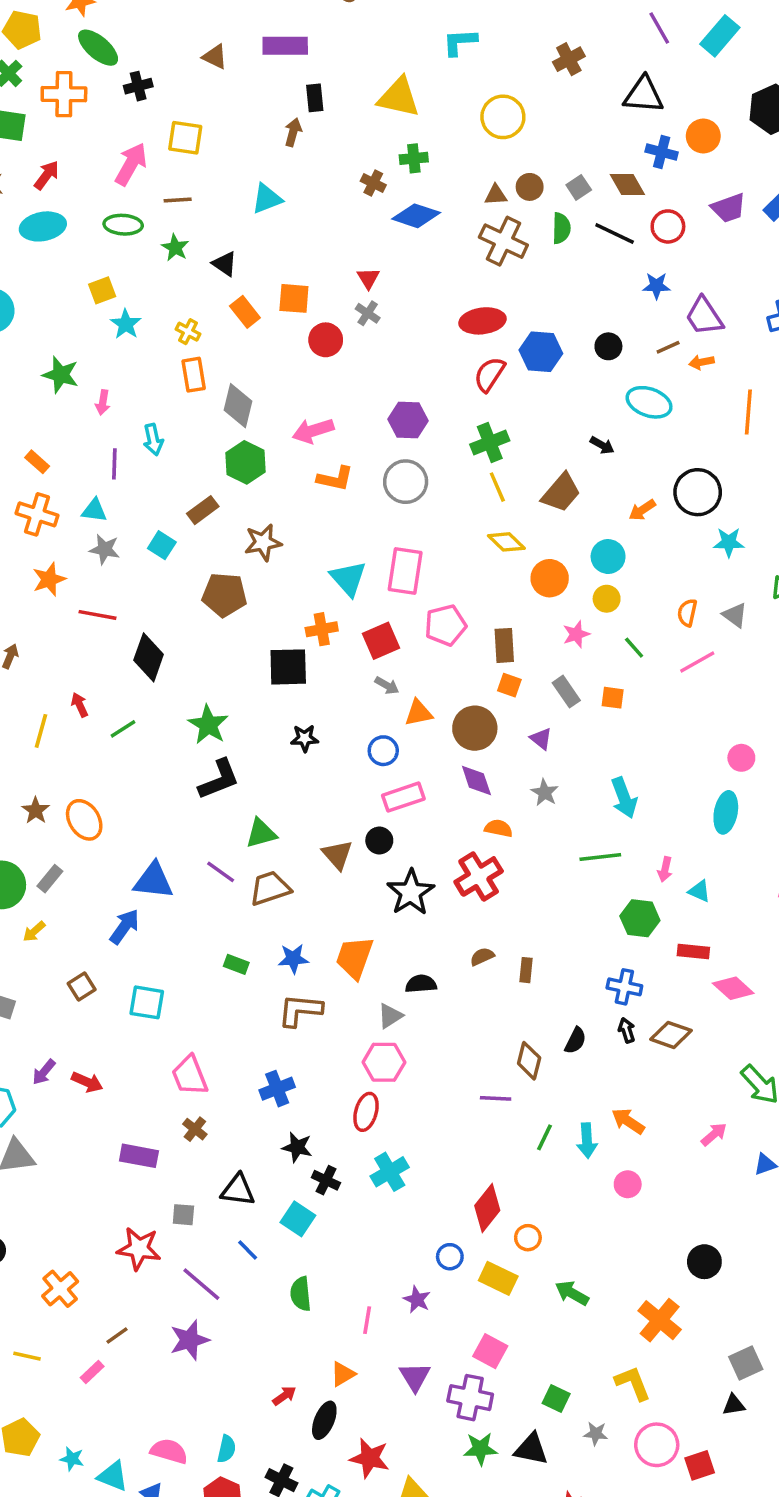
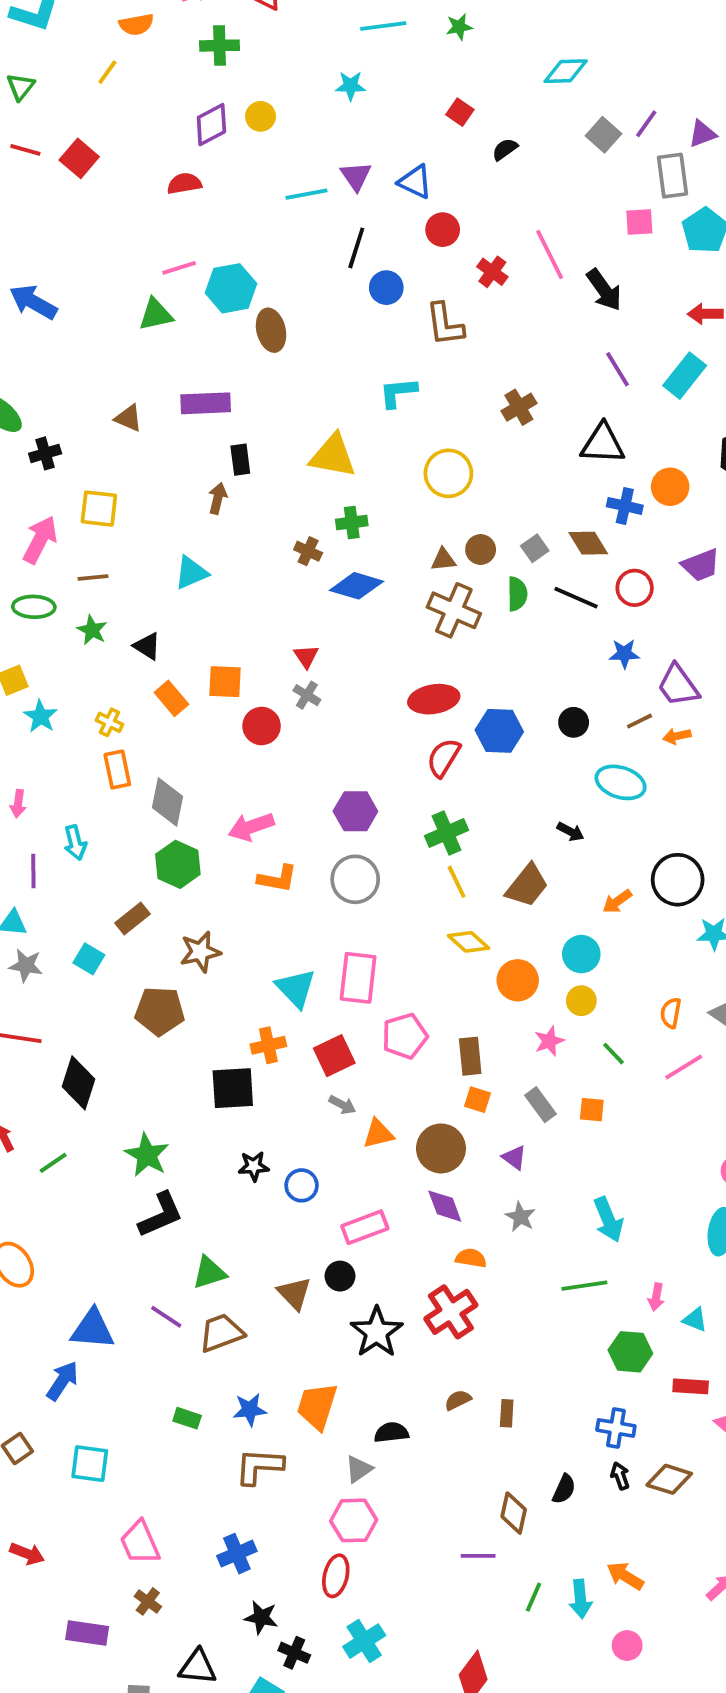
blue circle: (383, 751) -> (302, 1185), moved

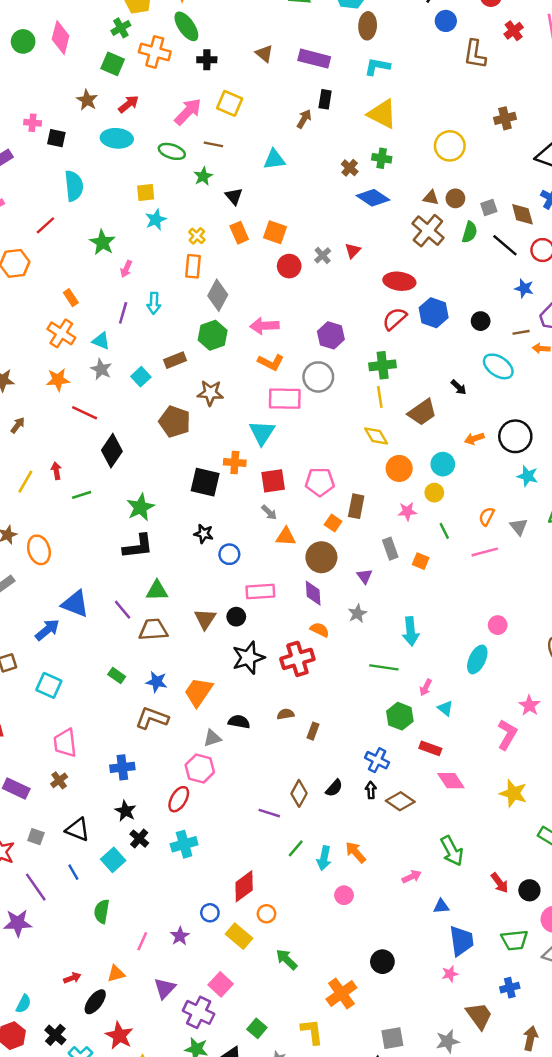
cyan L-shape: (398, 392) -> (377, 66), moved
red triangle: (306, 656) -> (353, 251), moved
pink rectangle: (358, 978) -> (285, 399), moved, turned 68
orange square: (477, 1100) -> (333, 523), moved

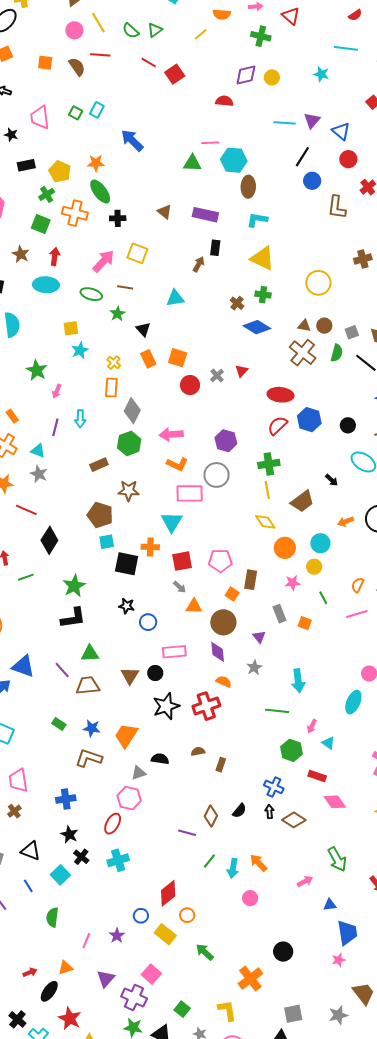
red arrow: (129, 104) -> (55, 256), turned -42
cyan square: (141, 377) -> (107, 542), moved, turned 35

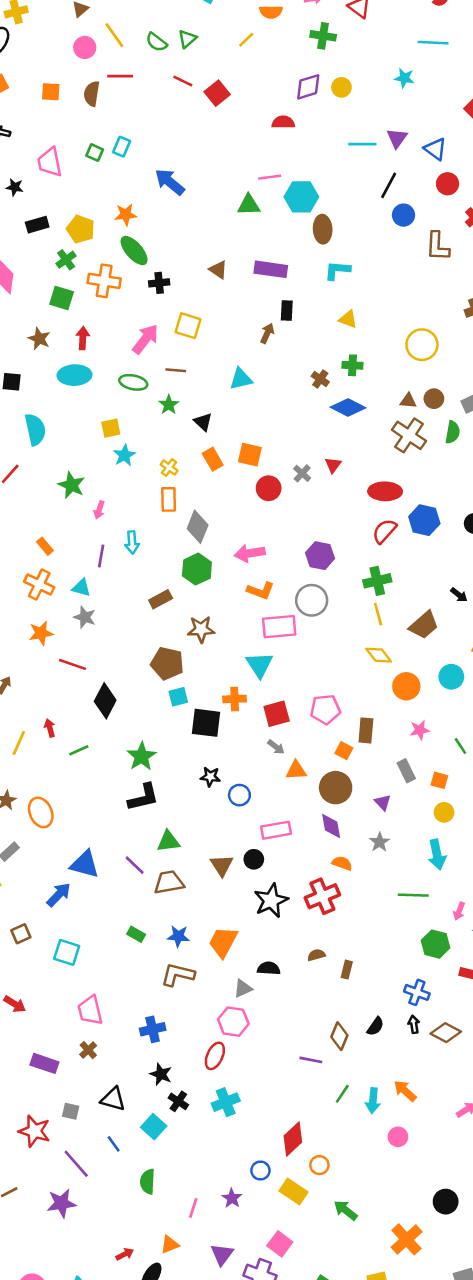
brown semicircle: (77, 67) -> (92, 94), turned -132
yellow triangle: (262, 258) -> (348, 319), size x0.6
yellow circle: (314, 567) -> (444, 812), moved

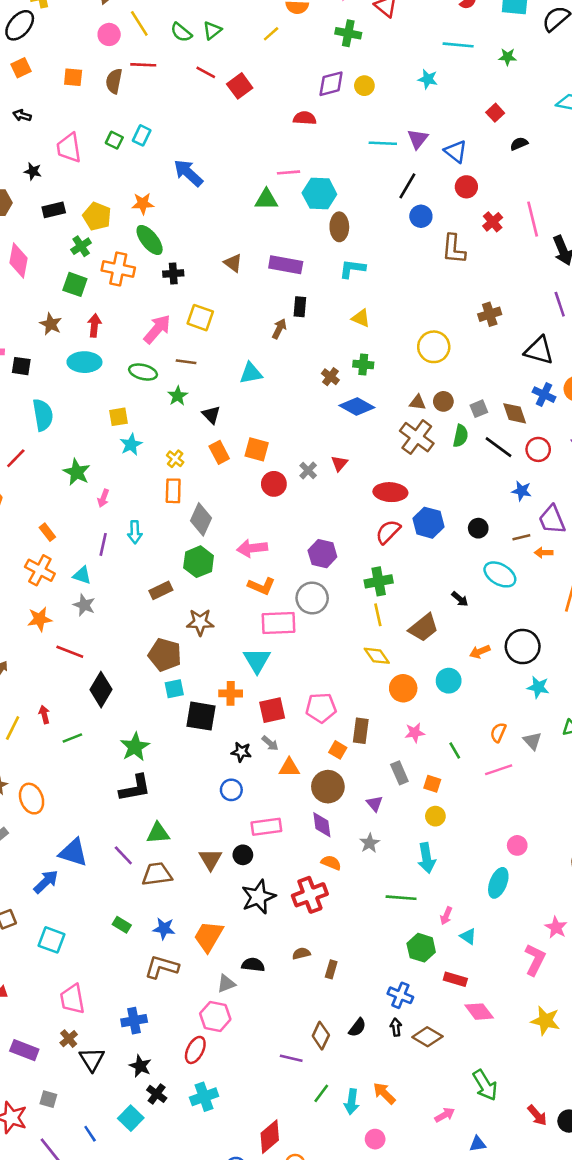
black star: (210, 777) -> (241, 752), moved
black triangle: (113, 1099) -> (92, 1059), moved, turned 40

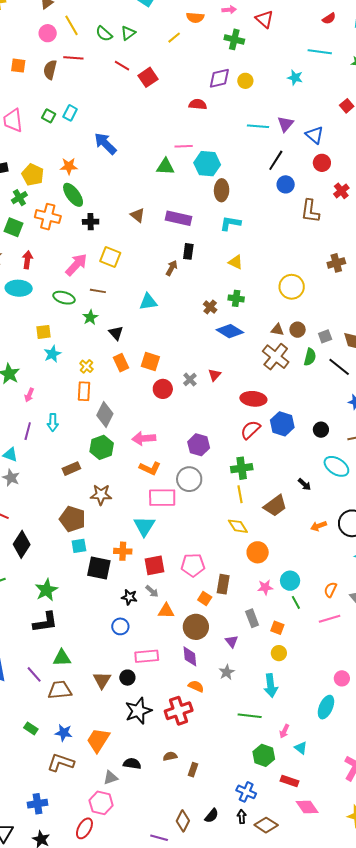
cyan circle: (449, 681) -> (290, 581), moved

